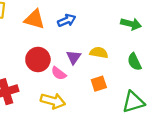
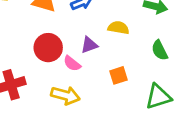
yellow semicircle: (99, 53) -> (118, 28), moved
purple triangle: (74, 57) -> (89, 45), turned 35

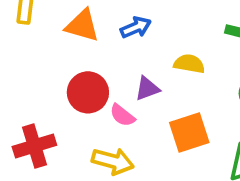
orange square: (118, 75) -> (189, 133), size x1.5

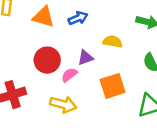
pink semicircle: (122, 115) -> (69, 75), turned 105

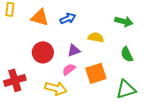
pink semicircle: (69, 75) -> (69, 69), moved

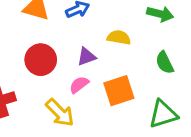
yellow arrow: (56, 88) -> (60, 113), turned 30

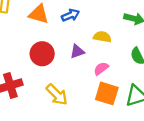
pink semicircle: (79, 85) -> (101, 69), moved
orange square: (119, 91) -> (107, 93), moved, turned 35

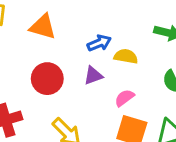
blue arrow: (70, 15) -> (99, 43), moved

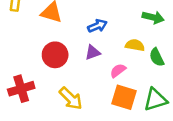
yellow semicircle: (126, 56) -> (135, 45), moved

